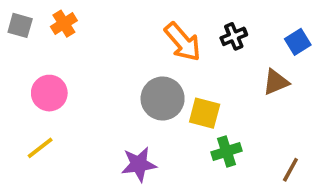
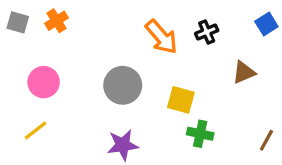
blue square: (298, 42) -> (266, 24), moved
gray circle: (163, 99) -> (123, 85), moved
green cross: (226, 151) -> (200, 134), turned 30
brown line: (290, 170) -> (266, 140), moved

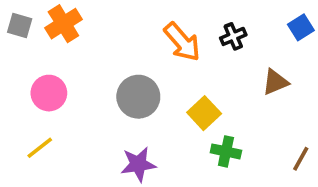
orange cross: (57, 21) -> (63, 24), size x1.4
yellow square: (181, 100) -> (204, 113), turned 32

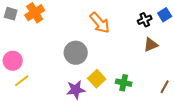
black cross: (233, 36) -> (145, 20), moved
pink circle: (49, 93) -> (13, 61), moved
yellow square: (204, 113) -> (97, 79), moved

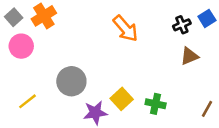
gray square: (11, 14) -> (14, 17), turned 32
gray circle: (76, 53) -> (71, 81), moved
pink circle: (13, 61) -> (21, 46), moved

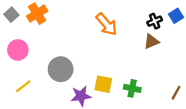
pink circle: (21, 46) -> (18, 50), moved
brown triangle: (189, 56) -> (151, 41), moved
yellow square: (122, 99) -> (103, 84), turned -36

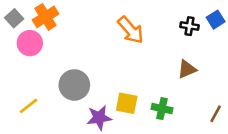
black cross: (155, 21) -> (189, 26), turned 32
brown triangle: (151, 41) -> (187, 69), moved
pink circle: (18, 50) -> (30, 43), moved

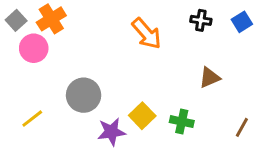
black cross: (189, 26) -> (201, 20), moved
yellow square: (127, 103) -> (142, 116), turned 35

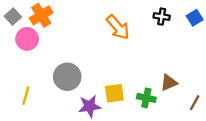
brown triangle: (210, 78) -> (169, 83), moved
yellow square: (142, 116) -> (114, 93), turned 36
yellow line: (32, 119) -> (26, 96), turned -36

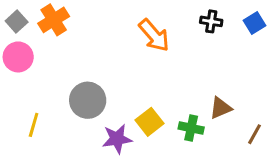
pink circle: (27, 39) -> (18, 57), moved
yellow square: (114, 93) -> (149, 122), turned -30

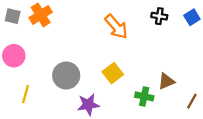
gray square: (17, 21) -> (13, 16), turned -35
pink circle: (18, 57) -> (14, 56), moved
yellow square: (149, 122) -> (113, 73), moved

